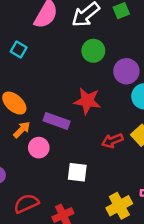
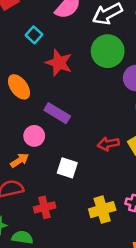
green circle: (93, 51) -> (108, 51), size x1.4
red star: (87, 101) -> (59, 63), moved
orange arrow: (22, 130) -> (20, 160), moved

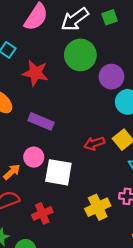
pink circle: (34, 136) -> (34, 157), moved
white square: (67, 168) -> (58, 172), size x1.4

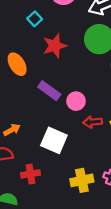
red star: (35, 73) -> (55, 46), turned 30
pink circle: (34, 157) -> (76, 101), moved

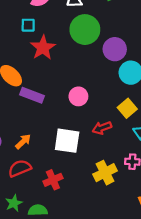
cyan square: (35, 19) -> (28, 25), moved, turned -32
purple rectangle: (49, 91) -> (32, 95), moved
red arrow: (93, 122) -> (102, 128), moved

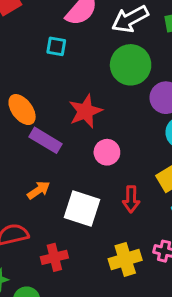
red star: (43, 48) -> (85, 111), moved
red arrow: (102, 128) -> (131, 199), turned -78
orange arrow: (23, 141) -> (39, 190), moved

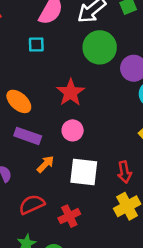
purple rectangle: (46, 140) -> (28, 136), moved
pink circle: (107, 152) -> (73, 130), moved
red arrow: (131, 199) -> (124, 172), moved

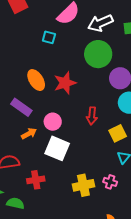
orange ellipse: (19, 101) -> (36, 80), moved
pink circle: (73, 130) -> (53, 122), moved
red arrow: (124, 172) -> (92, 116), moved

